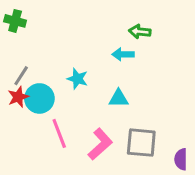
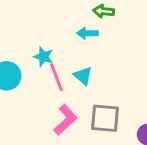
cyan triangle: (118, 98) -> (83, 76), turned 42
pink line: (59, 133) -> (57, 77), moved

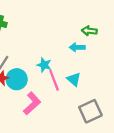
gray square: (105, 118) -> (90, 111), turned -30
pink L-shape: (65, 120) -> (32, 103), moved

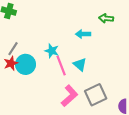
green arrow: (89, 31) -> (106, 18), moved
pink L-shape: (32, 103) -> (69, 96), moved

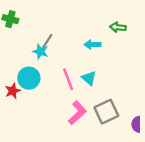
gray line: (13, 49) -> (47, 41), moved
cyan star: (52, 51) -> (40, 52), moved
red star: (11, 63) -> (13, 91), moved

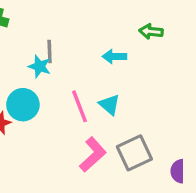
gray line: (47, 41) -> (50, 51), turned -35

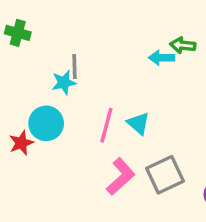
cyan arrow: (114, 56) -> (161, 58), moved
cyan star: (40, 66) -> (64, 83), turned -30
pink line: (79, 106) -> (106, 125), turned 36

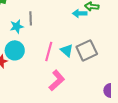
cyan star: (64, 83) -> (17, 26), moved
gray square: (165, 175) -> (87, 50), moved

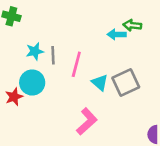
gray line: (31, 18) -> (53, 55), moved
pink line: (49, 51) -> (76, 64), moved

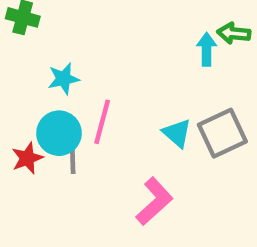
cyan arrow: (117, 34) -> (207, 49), turned 90
gray line: (53, 55) -> (73, 158), moved
pink line: (76, 64) -> (102, 122), moved

